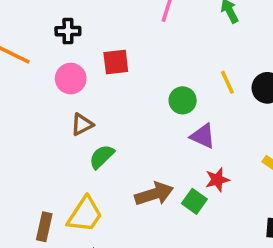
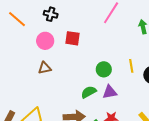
purple triangle: (203, 136) -> (110, 92), turned -49
green semicircle: (102, 157) -> (89, 92), moved

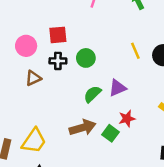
black cross: (51, 14) -> (58, 61), moved
green circle: (104, 69) -> (86, 58), moved

